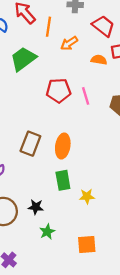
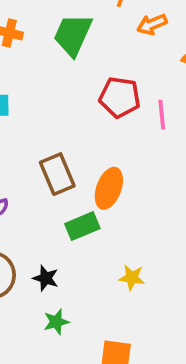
green trapezoid: (23, 59) -> (73, 35), turned -40
brown rectangle: (30, 144) -> (57, 174), turned -55
green rectangle: (63, 180) -> (82, 226), moved, turned 66

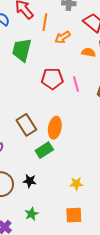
yellow star: (132, 278) -> (76, 184), moved
green star: (56, 322) -> (31, 214), moved

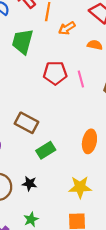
brown rectangle: (26, 125) -> (26, 123), turned -30
orange ellipse: (55, 128) -> (89, 141), moved
yellow star: (76, 184) -> (80, 187), size x1.5

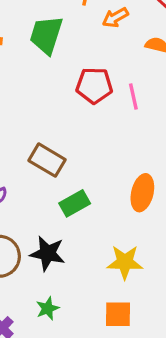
black star: (29, 184) -> (48, 253), size x1.5

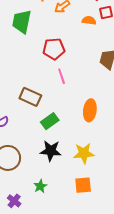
pink line: (133, 96) -> (62, 76), moved
black star: (48, 253) -> (51, 151), moved

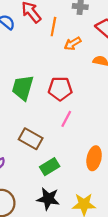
green trapezoid: (22, 22) -> (23, 88), moved
pink line: (62, 76) -> (66, 119), turned 42

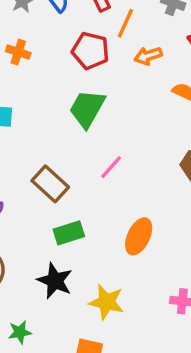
green trapezoid: (23, 88) -> (87, 109), moved
red pentagon: (60, 89) -> (91, 51), moved

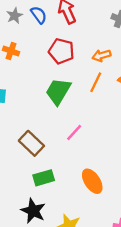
orange line: (125, 23) -> (96, 82), moved
orange ellipse: (139, 236) -> (92, 181), turned -60

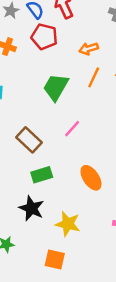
red pentagon: (61, 51) -> (44, 37), moved
orange arrow: (101, 56) -> (89, 49), moved

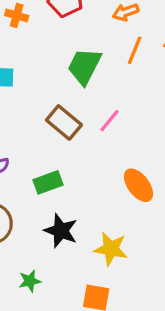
brown rectangle: (29, 140) -> (64, 122), moved
green rectangle: (42, 175) -> (48, 182), moved

